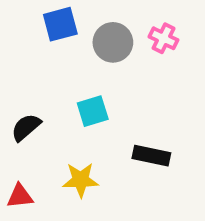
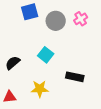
pink cross: (163, 38) -> (81, 19), turned 32
cyan square: (93, 111) -> (46, 55), turned -35

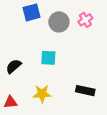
cyan square: (46, 55) -> (48, 58), turned -35
black rectangle: (75, 77) -> (85, 91), moved

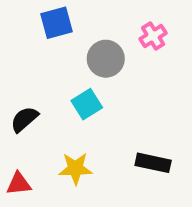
gray circle: (59, 22) -> (106, 59), moved
cyan square: (48, 58) -> (87, 104), turned -35

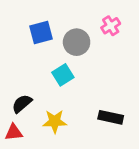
blue square: (57, 23) -> (41, 33), moved
black semicircle: (24, 119) -> (22, 104), moved

